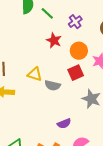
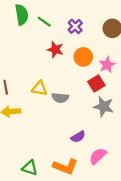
red square: (76, 73) -> (96, 83), moved

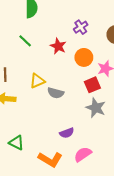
green line: (44, 22) -> (25, 41), moved
yellow triangle: (39, 88) -> (37, 81), turned -42
green triangle: (30, 168) -> (16, 143), moved

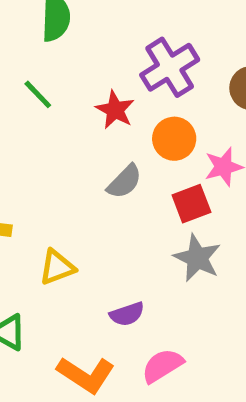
purple cross: (81, 27) -> (170, 67), size x1.6
yellow triangle: (37, 81) -> (57, 267), moved
gray semicircle: (56, 93) -> (124, 182), moved, turned -63

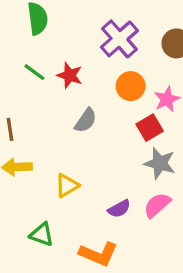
red star: (115, 110) -> (70, 75), moved
gray semicircle: (124, 182) -> (86, 120), moved
pink semicircle: (162, 366) -> (157, 205), moved

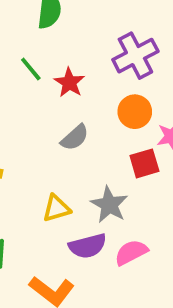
gray star: (160, 163) -> (109, 205), moved
yellow triangle: (67, 185) -> (56, 208), moved
purple semicircle: (119, 209) -> (88, 246), size x1.4

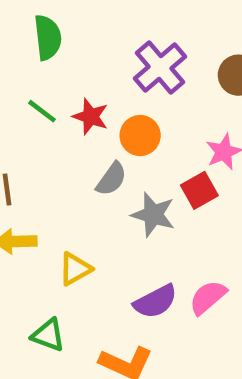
orange circle: (135, 112) -> (140, 136), moved
gray star: (109, 205) -> (153, 215), moved
yellow triangle: (56, 208) -> (75, 269), moved

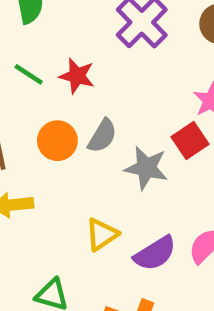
orange circle: (140, 136) -> (57, 141), moved
yellow triangle: (75, 269) -> (102, 234), moved

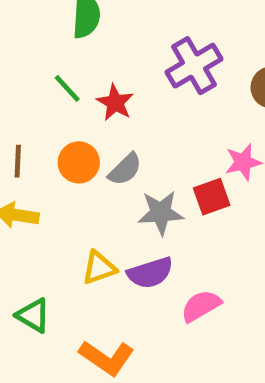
gray star: (146, 168) -> (161, 213), turned -30
purple semicircle: (155, 253) -> (150, 273), moved

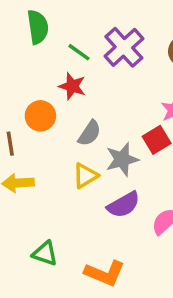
green line: (67, 88) -> (79, 52), moved
orange circle: (79, 162) -> (40, 116), moved
yellow triangle: (99, 268) -> (85, 176), moved

